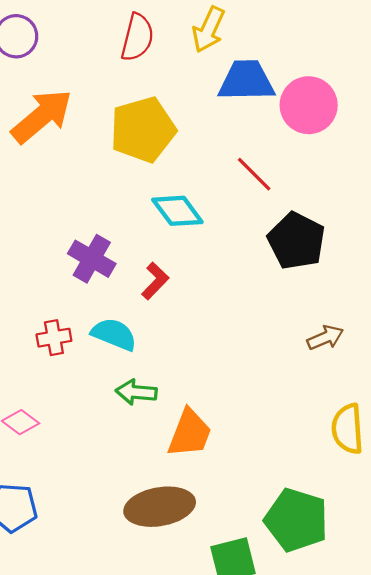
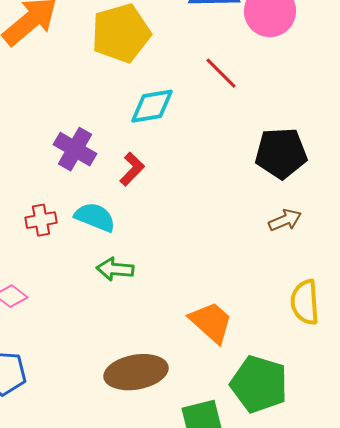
cyan diamond: (177, 211) -> (152, 106), turned -63
black pentagon: (296, 241) -> (281, 153), moved, turned -30
orange trapezoid: (190, 433) -> (211, 322), moved, turned -69

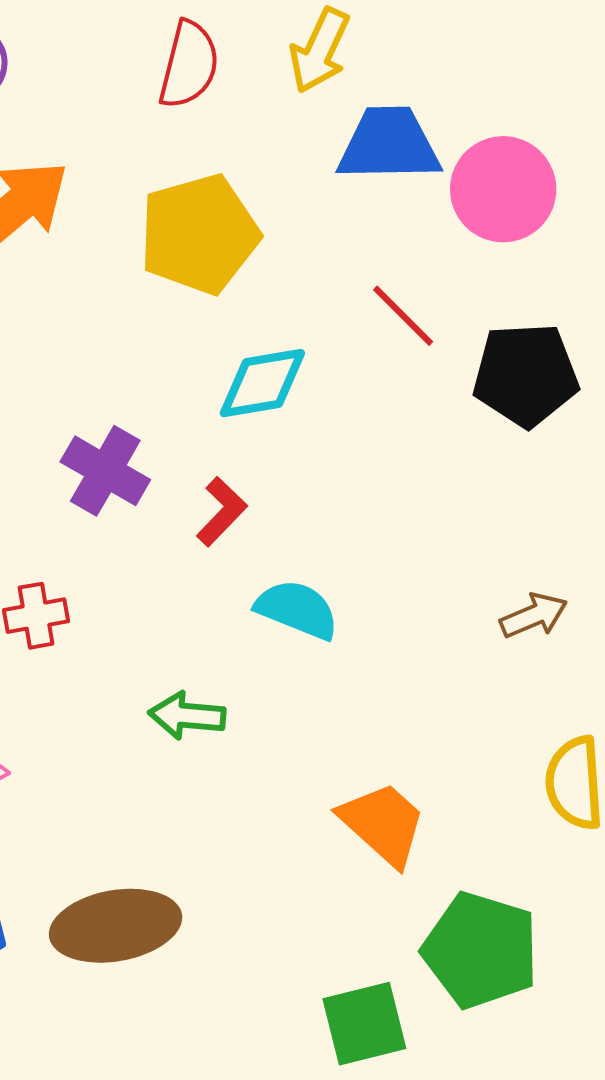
black pentagon: (281, 153) -> (526, 375), moved
cyan semicircle: (95, 217) -> (297, 610), moved
brown ellipse: (136, 372) -> (116, 926), moved

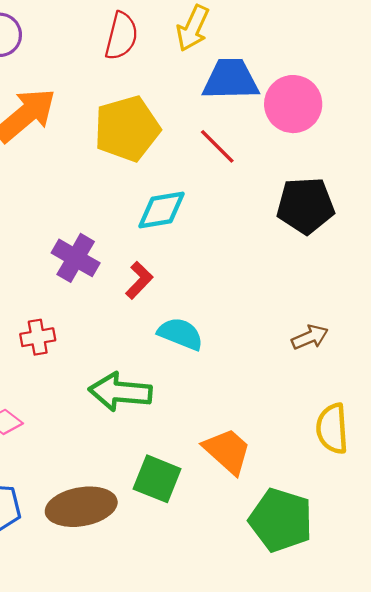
red line: (403, 316) -> (217, 146), moved
green arrow: (187, 716) -> (120, 392), size x1.5
green square: (364, 1024) -> (157, 479), moved, turned 36

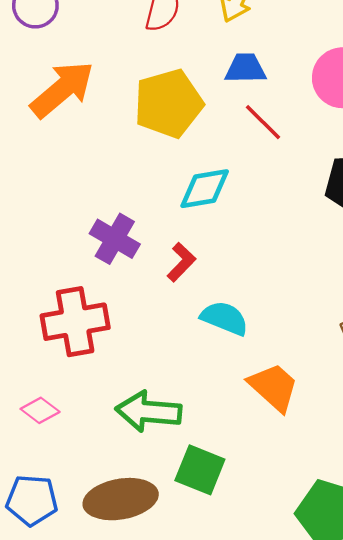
blue trapezoid: (231, 79) -> (245, 68), moved, size x0.7
red cross: (38, 337) -> (75, 322), size x1.8
green arrow: (120, 392) -> (149, 412), moved
orange trapezoid: (227, 451) -> (273, 387), moved

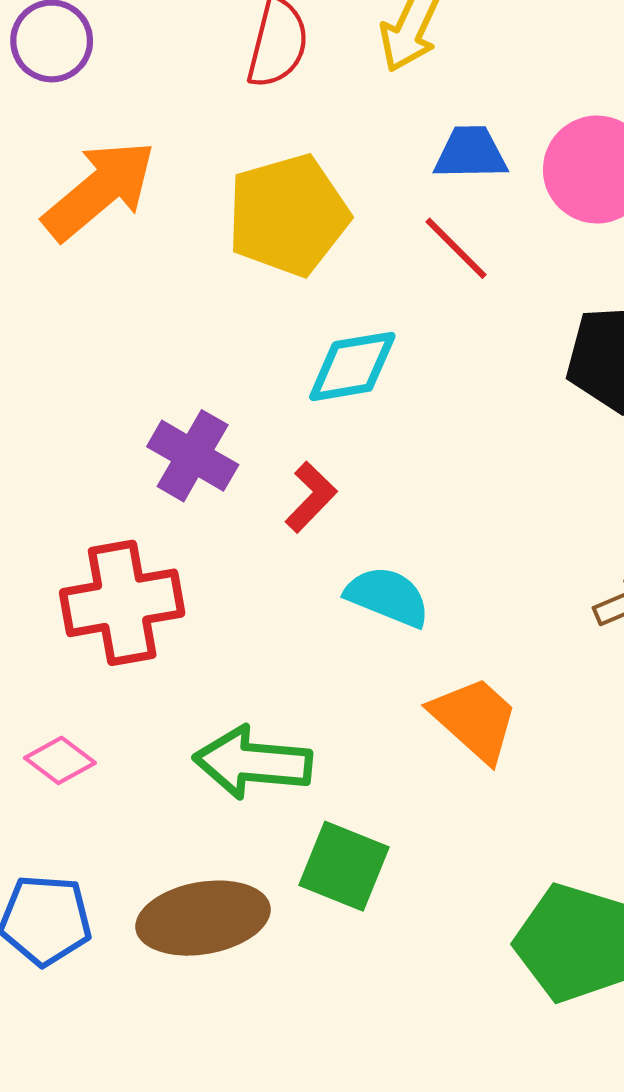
blue trapezoid: (245, 68) -> (470, 153), moved

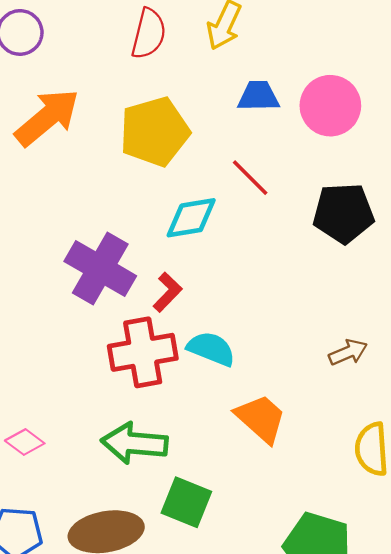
red line: (456, 248) -> (250, 178), moved
purple cross: (193, 456) -> (100, 269), size x1.4
red cross: (122, 603) -> (143, 352), moved

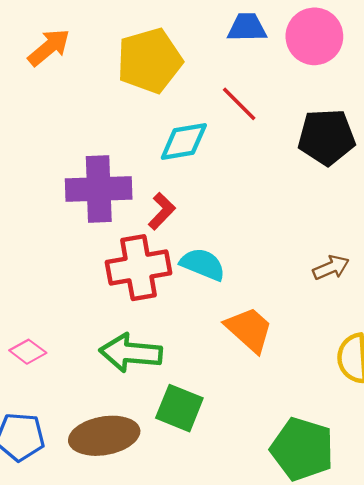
orange arrow: (47, 117) -> (49, 47), size x0.7
purple cross: (100, 269) -> (99, 189), turned -32

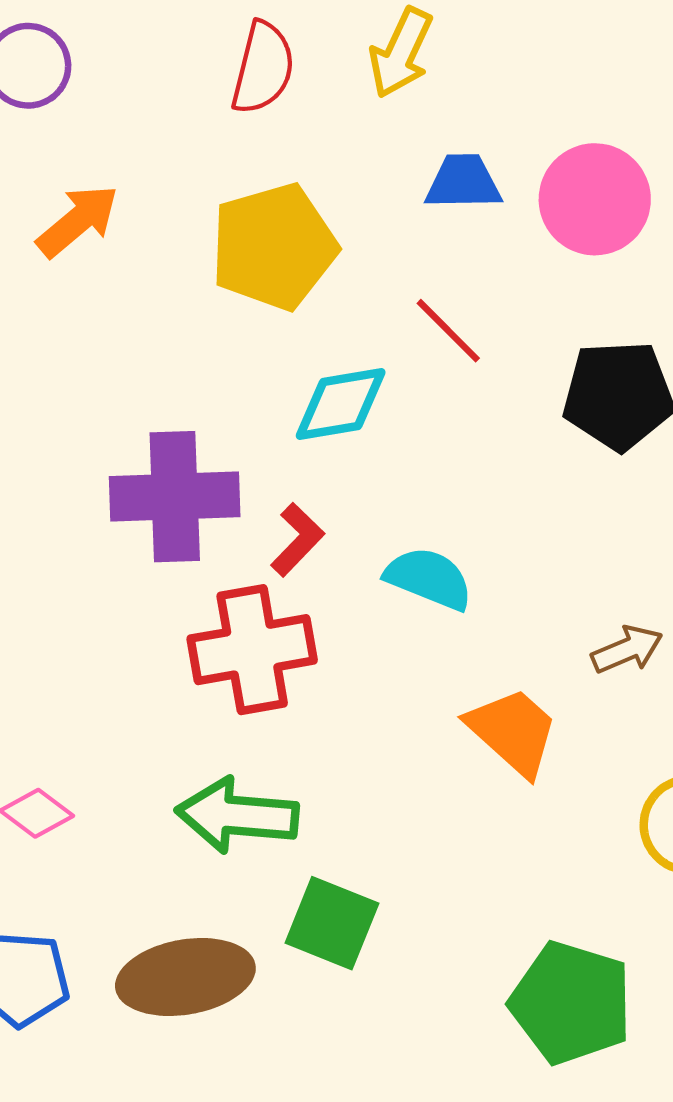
cyan semicircle: (203, 264) -> (429, 578), moved
orange trapezoid: (249, 330) -> (513, 731), moved

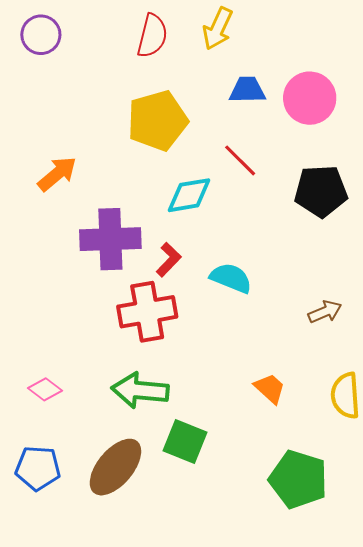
orange arrow: (78, 221) -> (57, 174), moved
orange trapezoid: (513, 731) -> (270, 388), moved, size x0.7
brown ellipse: (185, 977) -> (115, 467), turned -40

